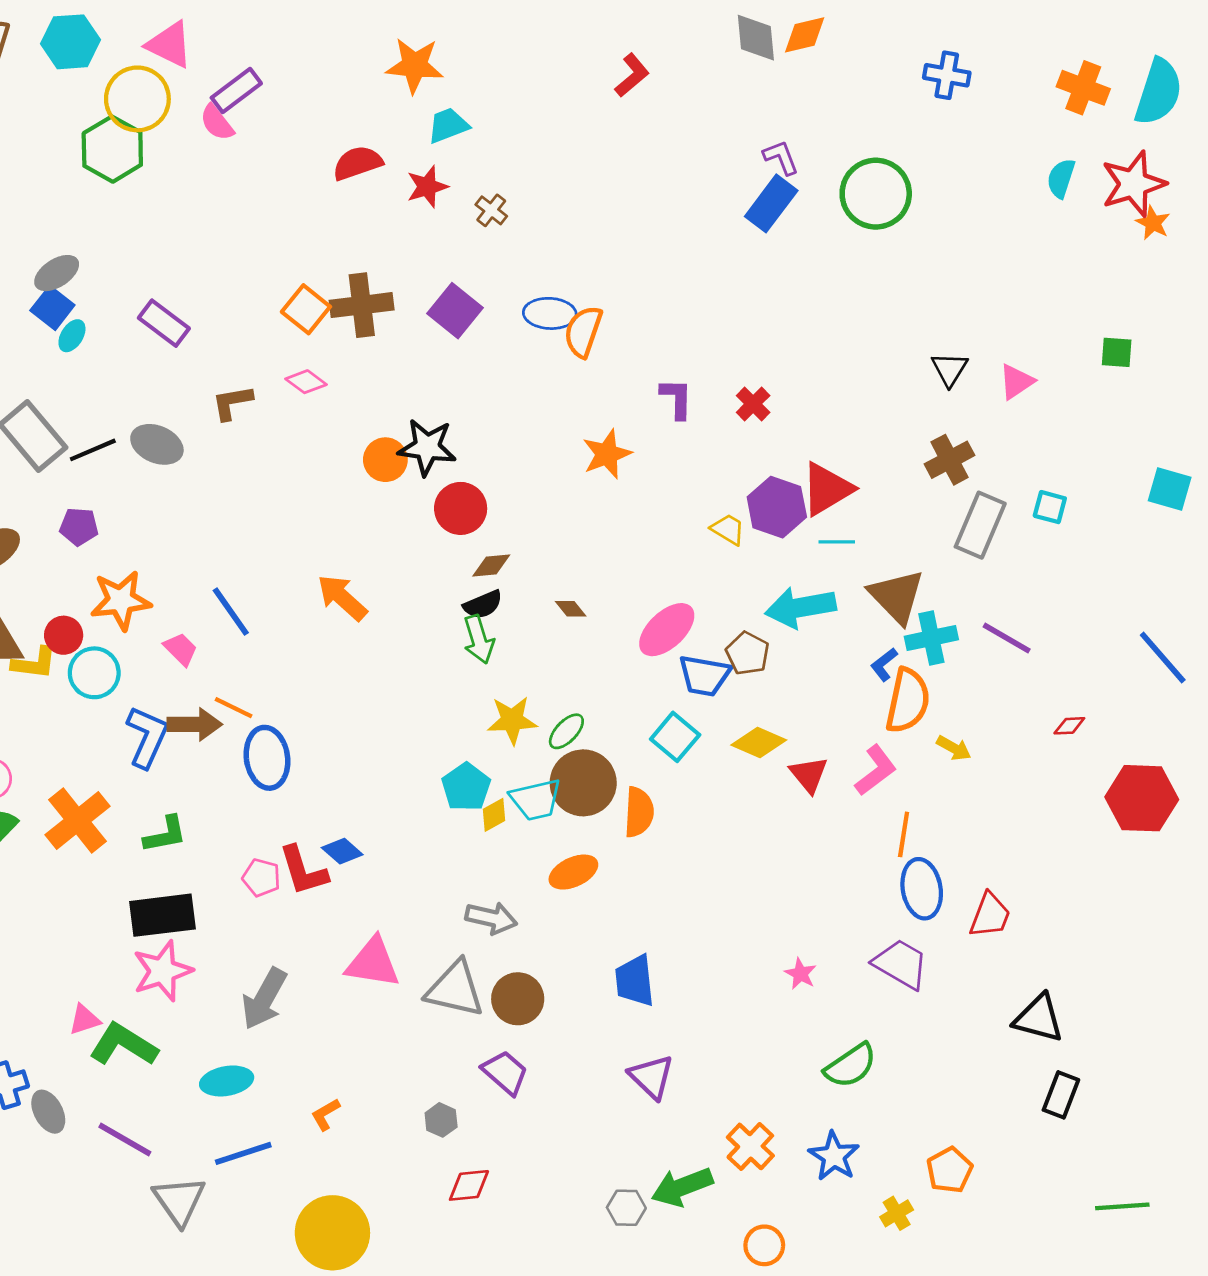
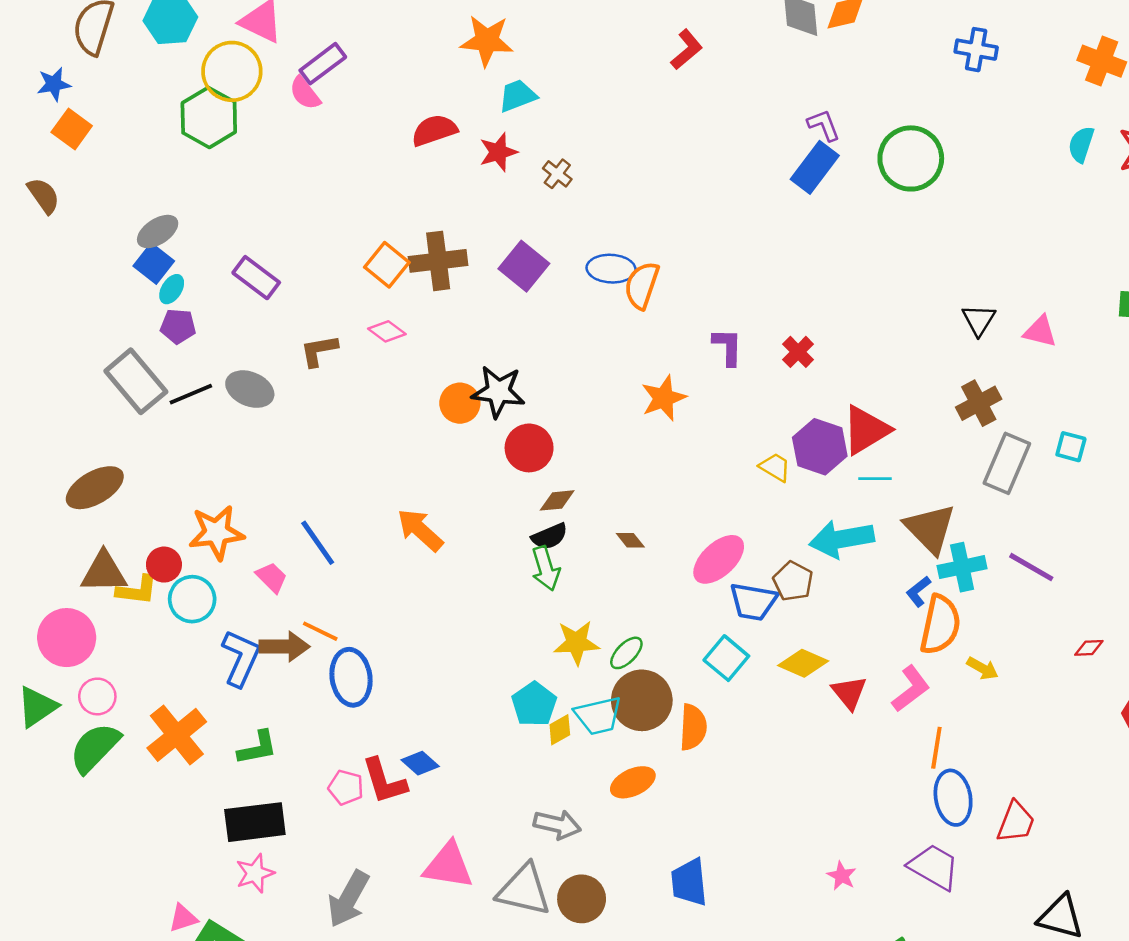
pink triangle: (1016, 382) -> (1040, 331), turned 48
purple pentagon: (79, 527) -> (178, 326), moved
pink star: (162, 971) -> (255, 873), size x0.7

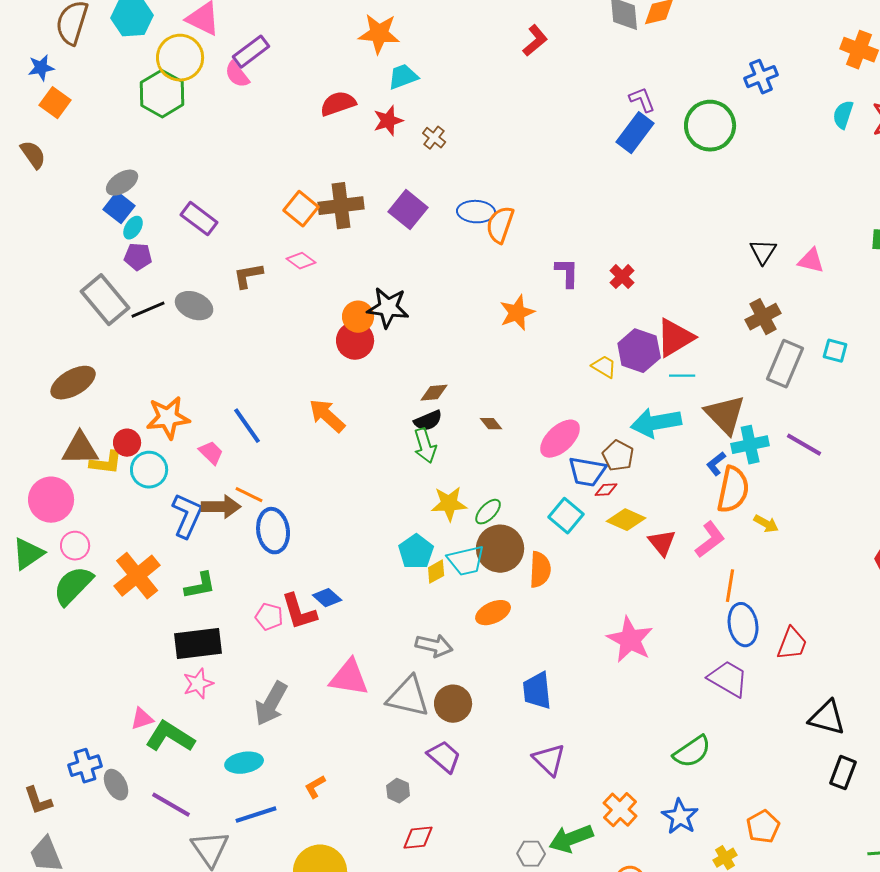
blue cross: (976, 50) -> (761, 77), moved, turned -32
red circle: (529, 448) -> (355, 341), moved
red diamond: (1089, 648) -> (606, 490), moved
pink star: (842, 876) -> (630, 640), moved, size x2.0

